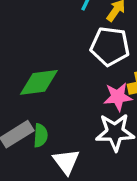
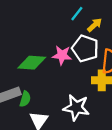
pink star: (118, 97) -> (62, 55), moved

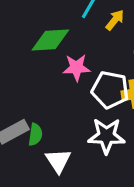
white pentagon: (85, 48) -> (110, 90), moved
green diamond: (32, 63) -> (50, 40), moved

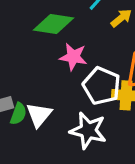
white triangle: (58, 161) -> (39, 115), moved

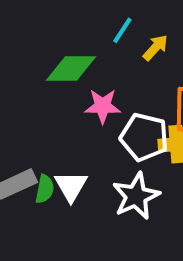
white star: (88, 130) -> (136, 196), turned -30

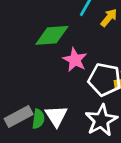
pink star: (103, 106) -> (75, 60), turned 30

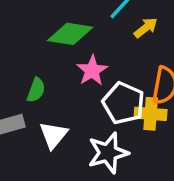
green semicircle: (38, 119) -> (36, 90), moved

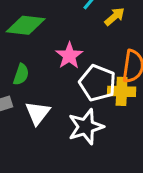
green diamond: (70, 34) -> (26, 25), moved

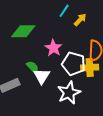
green semicircle: (21, 74) -> (33, 67), moved, turned -56
white triangle: (38, 113) -> (42, 76), moved

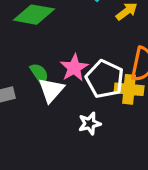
pink star: (53, 48) -> (74, 68), moved
white star: (69, 93) -> (90, 124), size x0.6

